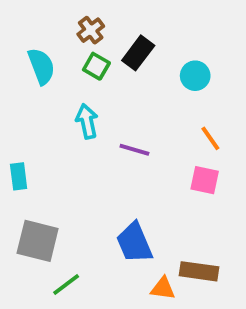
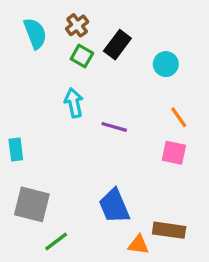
cyan semicircle: (41, 66) -> (35, 33), moved

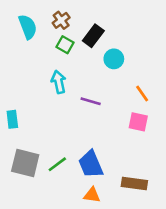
cyan circle: (166, 64) -> (114, 59), moved
green line: (56, 241) -> (57, 164), moved
orange triangle: (138, 245) -> (92, 195), moved

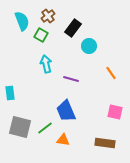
green square: (65, 45) -> (41, 35), moved
pink square: (138, 122) -> (115, 112), moved
blue trapezoid: (91, 164) -> (66, 111), moved
orange triangle: (92, 195) -> (63, 140), moved

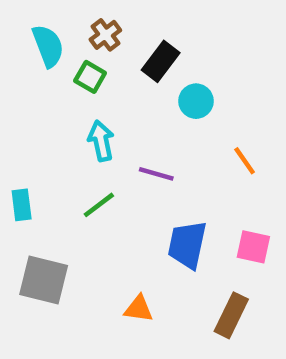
blue trapezoid: (66, 111) -> (187, 245), moved, turned 35
green line: (45, 128) -> (99, 205), moved
brown rectangle: (105, 143) -> (231, 315), turned -72

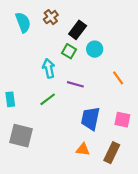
green square: (90, 77) -> (69, 51), moved
orange triangle: (139, 309) -> (83, 149), moved

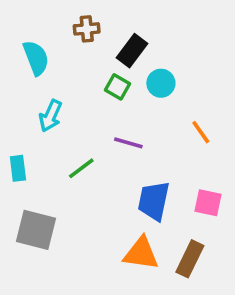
brown cross: (51, 17) -> (87, 29), turned 32
cyan semicircle: (23, 22) -> (36, 58), moved
cyan arrow: (49, 68) -> (51, 116), moved, turned -144
orange triangle: (83, 149) -> (141, 253), size x1.5

